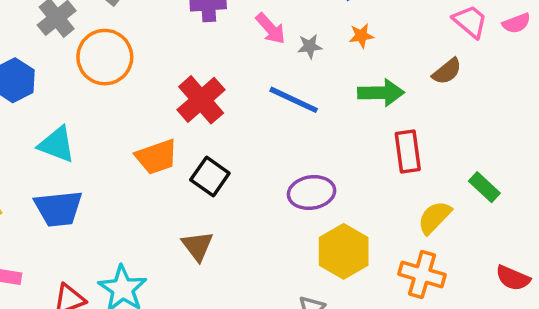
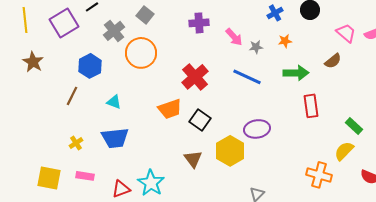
cyan triangle: (57, 144) -> (114, 102), size x0.7
yellow semicircle: (434, 217) -> (344, 151), moved
yellow hexagon: (344, 251) -> (230, 151), moved

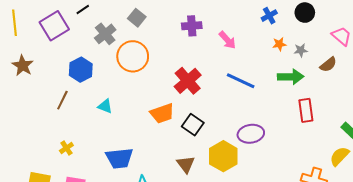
gray star: (256, 47) -> (301, 50), moved
blue trapezoid: (115, 138) -> (119, 158), moved

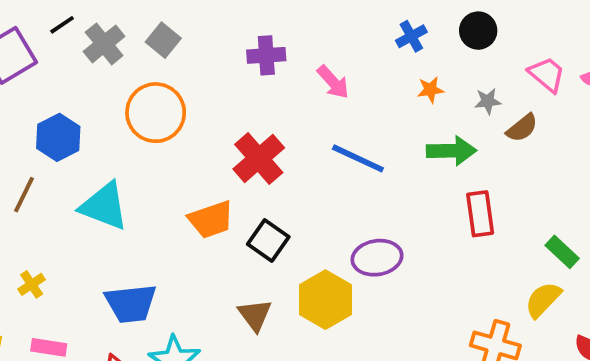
gray cross: (105, 34) -> (104, 44), moved
gray star: (301, 50) -> (488, 101), moved
cyan triangle: (105, 106) -> (104, 206), size x1.8

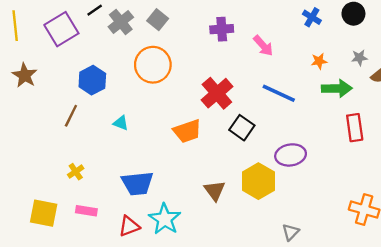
blue cross: (411, 36) -> (312, 17), turned -30
orange star: (430, 90) -> (319, 61), moved
cyan triangle: (104, 206) -> (121, 123), size x0.5
black square: (268, 240) -> (242, 128), moved

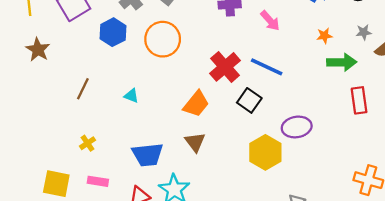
blue hexagon: (92, 80) -> (113, 32), moved
blue line: (279, 93) -> (267, 67), moved
orange trapezoid: (187, 131) -> (196, 104), turned -32
brown triangle: (215, 191) -> (195, 142), moved

